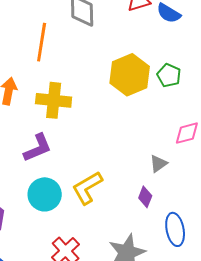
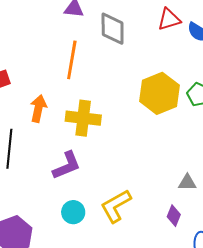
gray triangle: (158, 164) -> (187, 183), turned 36
cyan circle: (45, 194) -> (73, 212), size x0.7

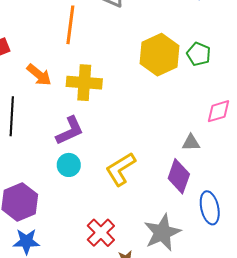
orange arrow: (38, 108) -> (39, 75), turned 120
cyan circle: (73, 212) -> (69, 165), moved
purple diamond: (174, 216) -> (179, 176), size x1.6

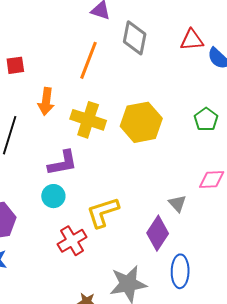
yellow hexagon: (159, 55) -> (141, 122), moved
orange arrow: (39, 75) -> (46, 101), turned 44
gray triangle: (191, 143) -> (177, 203), turned 36
red cross: (101, 233) -> (72, 241), moved

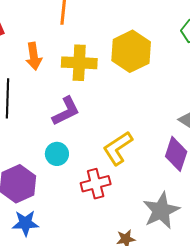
cyan circle: (53, 196) -> (57, 154), moved
red cross: (72, 241) -> (96, 184), turned 32

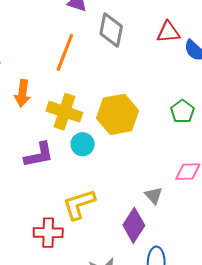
cyan circle: (57, 154) -> (83, 144), moved

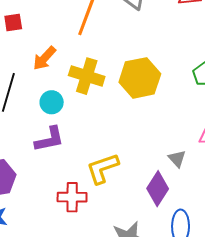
orange arrow: (22, 93) -> (44, 58), turned 36
cyan circle: (83, 144) -> (52, 102), moved
purple L-shape: (39, 155) -> (49, 139), moved

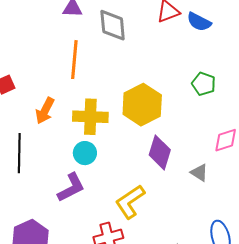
cyan circle: (52, 102) -> (85, 153), moved
purple diamond: (158, 189) -> (160, 152), moved

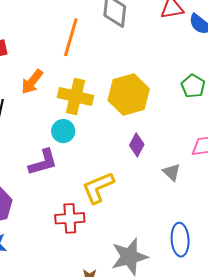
purple diamond: (160, 152) -> (137, 145), size x0.7

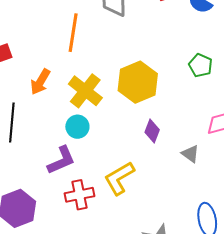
yellow cross: (76, 96) -> (85, 91), turned 32
red cross: (70, 218) -> (80, 195), moved

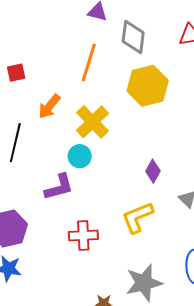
yellow hexagon: (138, 82) -> (148, 86), moved
yellow L-shape: (119, 178) -> (137, 217), moved
red cross: (80, 195) -> (83, 235), moved

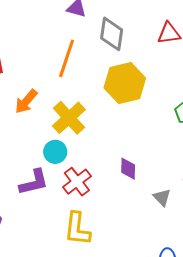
purple diamond: (153, 171) -> (128, 169), turned -30
yellow L-shape: (137, 217) -> (77, 229), moved, turned -63
red cross: (83, 235) -> (77, 182), moved, turned -36

